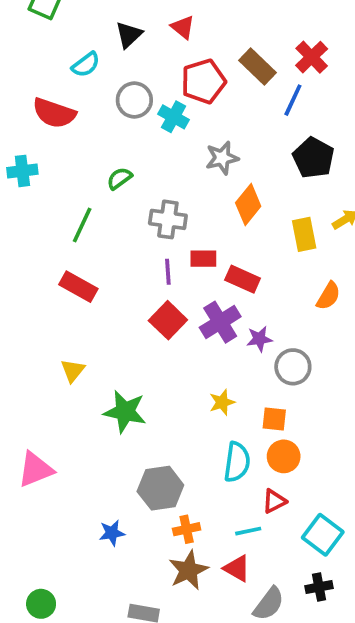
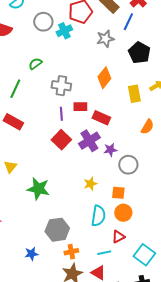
cyan cross: (174, 117) -> (64, 31), turned 35
gray star: (222, 158) -> (105, 39), moved

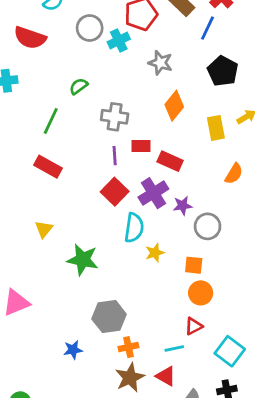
gray star: (105, 39) -> (160, 63), moved, turned 30
cyan semicircle: (98, 216) -> (134, 228), moved

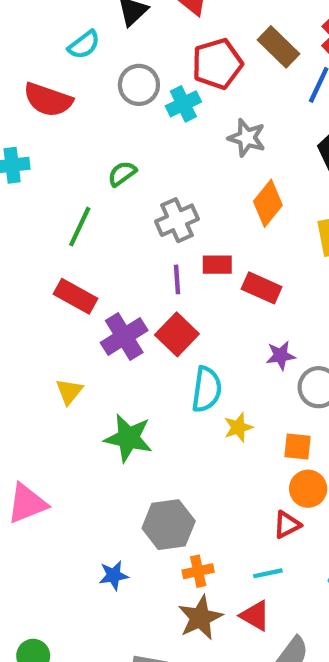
gray cross: (115, 117) -> (177, 220), turned -32
purple cross: (153, 193) -> (124, 336), moved
red triangle: (194, 326) -> (287, 525), moved

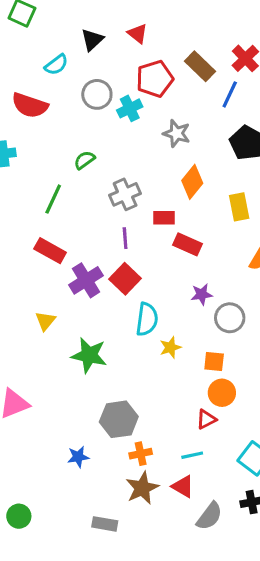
red rectangle: (217, 265) -> (164, 218), moved

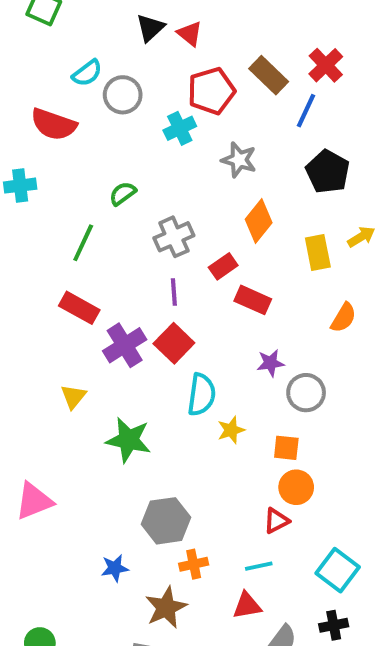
black triangle: (92, 40) -> (150, 28), moved
gray circle: (97, 94) -> (123, 95), moved
red rectangle: (164, 218) -> (223, 266), turned -35
red triangle: (183, 486) -> (247, 606), turned -40
brown star: (142, 488) -> (166, 608), moved

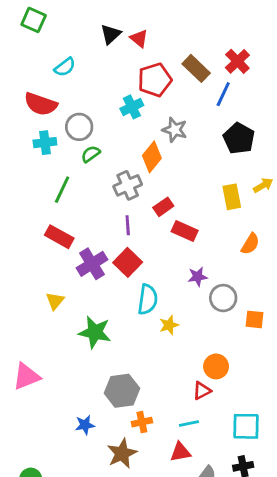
gray circle: (123, 95) -> (79, 127), moved
cyan cross: (20, 186) -> (45, 143), moved
orange diamond: (259, 221) -> (152, 157), moved
orange square: (286, 448) -> (255, 319), moved
cyan square: (338, 570) -> (246, 426), turned -36

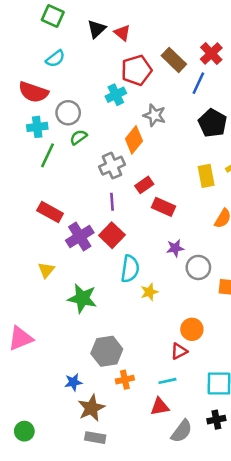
green square: (34, 20) -> (53, 16), moved
green line: (62, 190) -> (48, 155), moved
brown star: (122, 453) -> (91, 408), moved

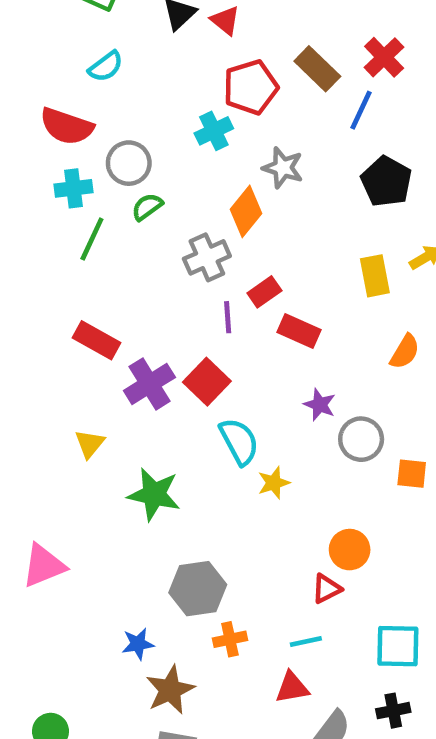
purple line: (112, 202) -> (228, 317), moved
purple star: (175, 248) -> (320, 405), turned 30
cyan semicircle: (130, 269) -> (239, 441), turned -36

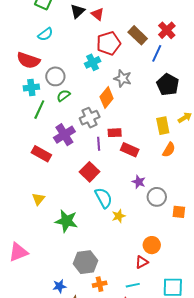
red rectangle: (264, 292) -> (115, 133), turned 32
orange semicircle: (405, 352) -> (169, 150), moved
purple cross: (149, 384) -> (64, 135), moved

